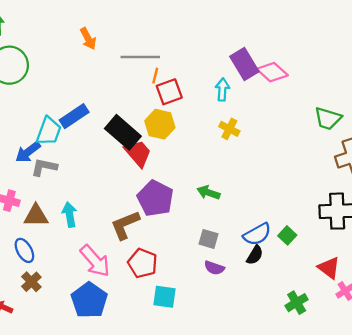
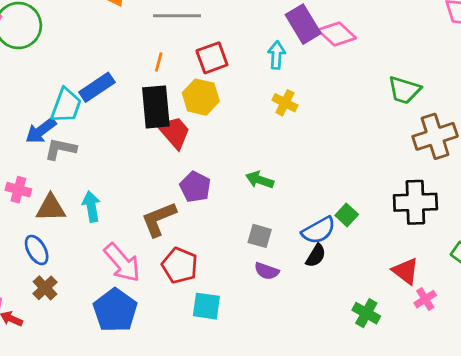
orange line: (155, 76) -> (159, 62), moved
black rectangle: (123, 132) -> (156, 107), turned 44
purple pentagon: (155, 198) -> (195, 187), size x0.7
green square: (287, 235) -> (347, 215), moved
green cross: (297, 303) -> (366, 313), turned -30

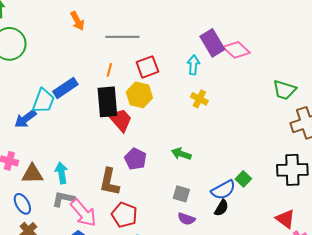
gray L-shape: (60, 149) -> (63, 199), moved
brown L-shape: (159, 219) -> (109, 182), turned -56

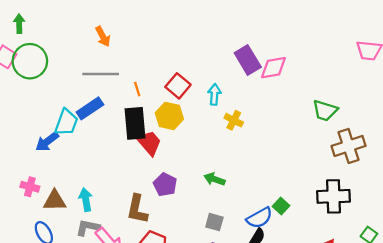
gray line: (122, 37) -> (101, 74), moved
pink diamond: (236, 50) -> (273, 68), turned -52
cyan arrow: (193, 65) -> (214, 94), moved
red square: (147, 67) -> (178, 86), turned -30
orange line: (109, 70) -> (137, 89), turned -32

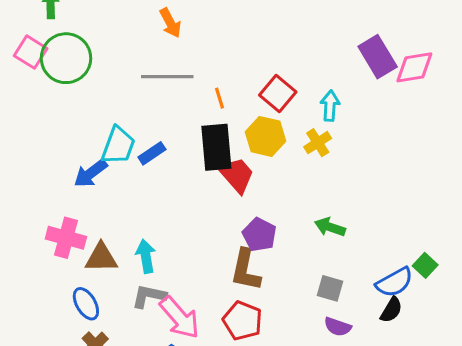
blue rectangle: (90, 108) -> (152, 153), moved, size x0.7
yellow cross: (234, 120) -> (318, 143), moved, turned 30
pink cross: (30, 187) -> (66, 238), size x1.4
brown L-shape: (137, 209) -> (246, 270), moved

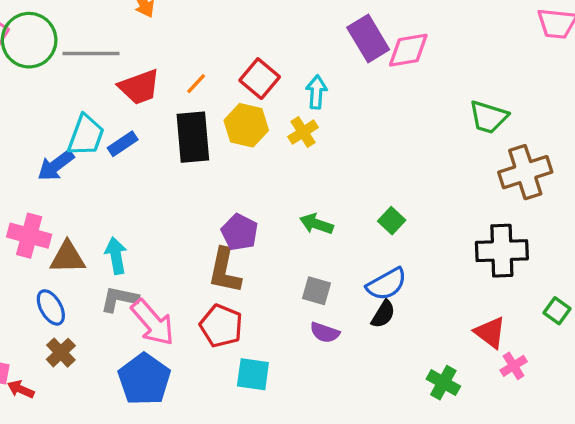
gray line: (167, 77) -> (91, 54), moved
orange line: (219, 98) -> (196, 84), turned 60
red trapezoid: (236, 175) -> (139, 87), moved, turned 111
green square: (425, 265) -> (392, 221), moved

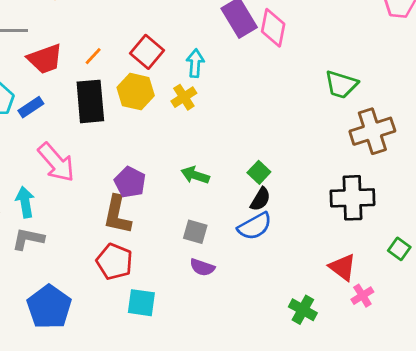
pink diamond: (408, 50) -> (273, 28), turned -69
black semicircle: (383, 314) -> (260, 199), moved
pink arrow: (153, 322) -> (56, 162), moved

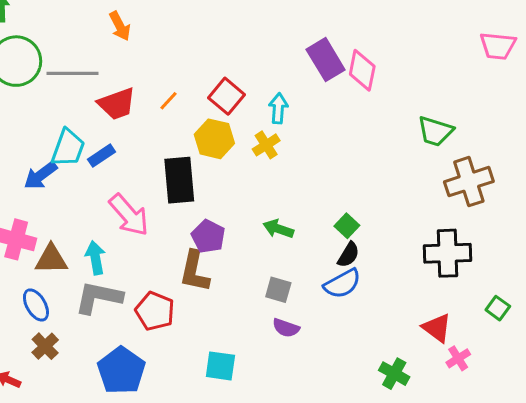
black rectangle: (90, 101) -> (179, 180), moved
gray L-shape: (28, 239) -> (98, 297), size x1.4
red pentagon: (114, 262) -> (155, 311), moved

